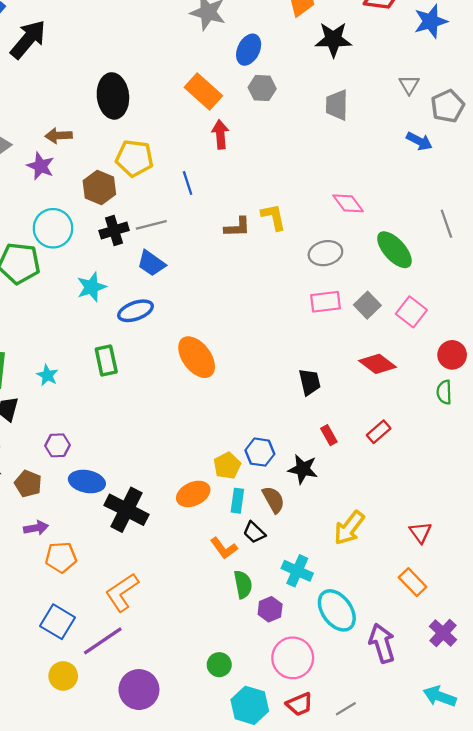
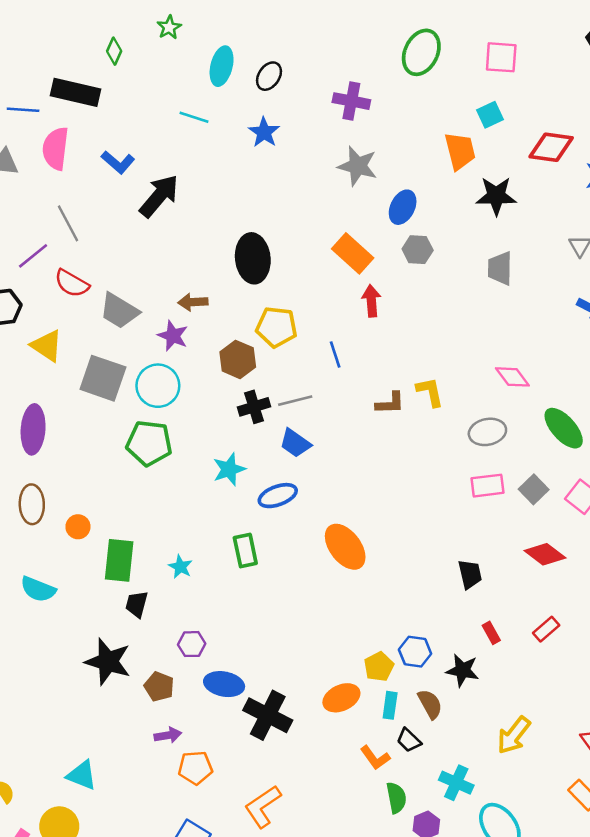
cyan circle: (53, 228) -> (158, 386), moved

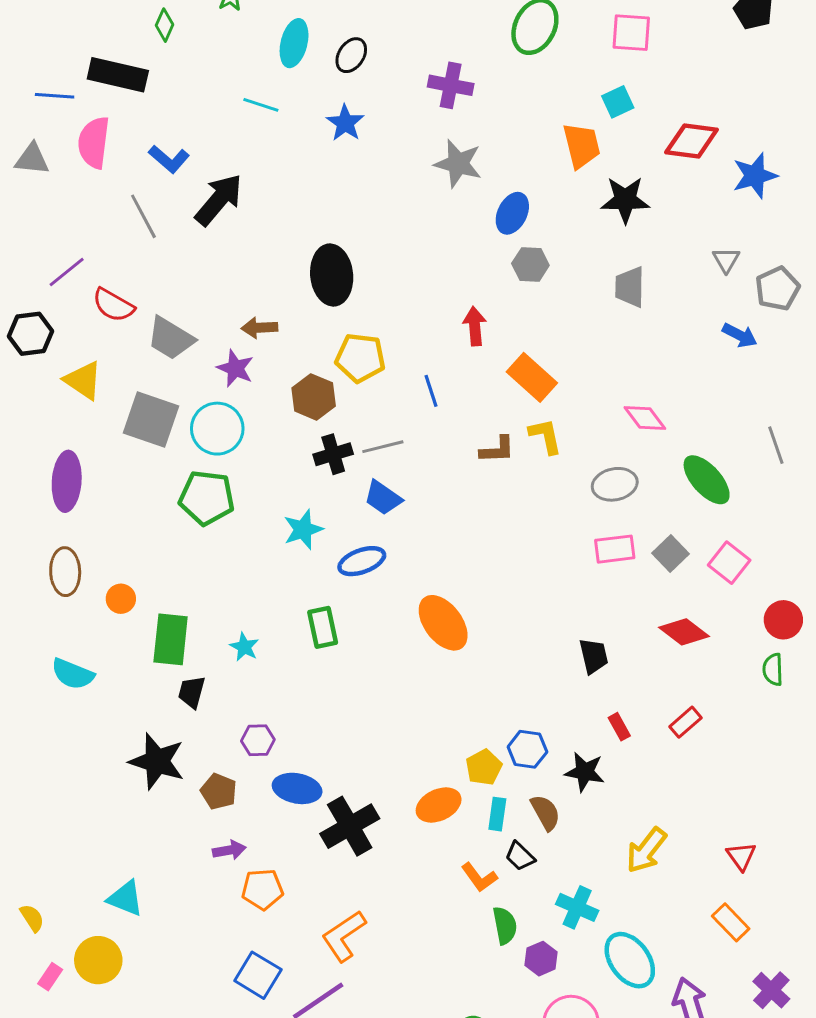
gray line: (68, 223) -> (143, 216), moved
orange rectangle: (353, 253) -> (532, 377), moved
black cross: (268, 715) -> (350, 826), turned 33

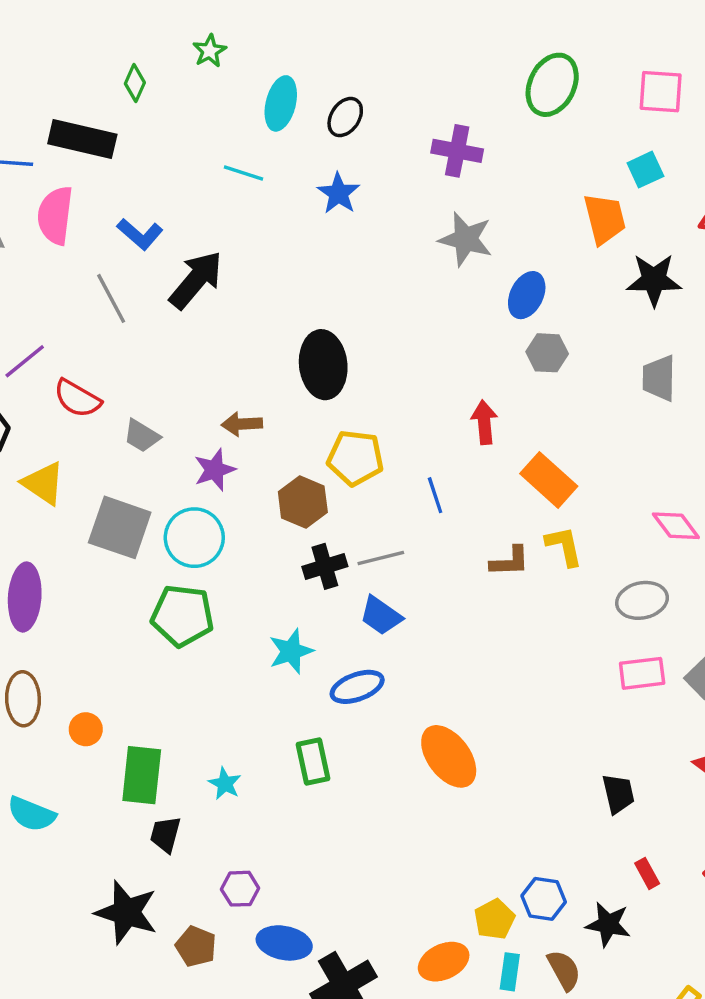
gray trapezoid: (171, 338) -> (142, 436), size x0.7
purple star: (235, 368) -> (215, 470), turned 30

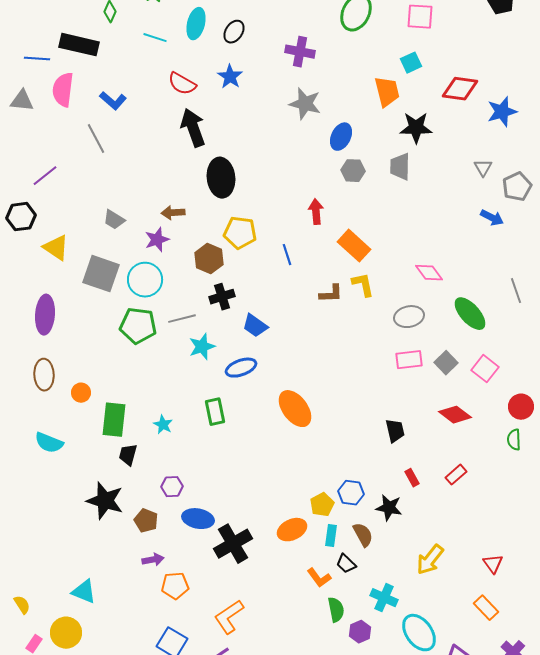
cyan line: (243, 173) -> (155, 38), moved
black arrow: (196, 280) -> (193, 128), moved, turned -60
gray trapezoid: (659, 378) -> (400, 167), moved
red semicircle: (77, 399) -> (182, 84), moved
gray line: (381, 558) -> (182, 319), moved

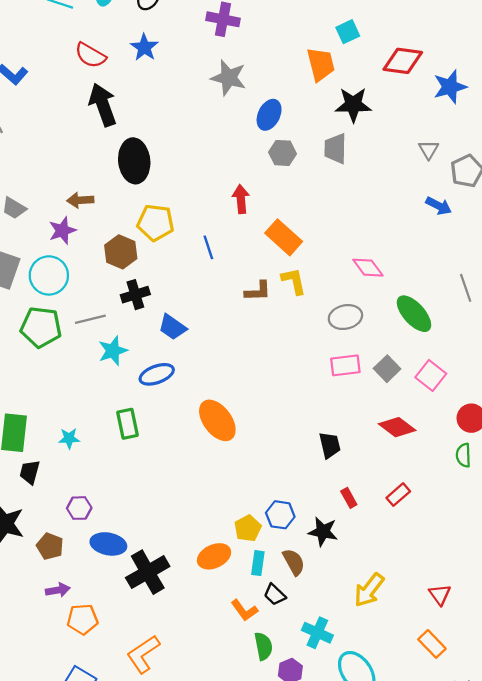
cyan star: (163, 425) -> (69, 438), turned -30

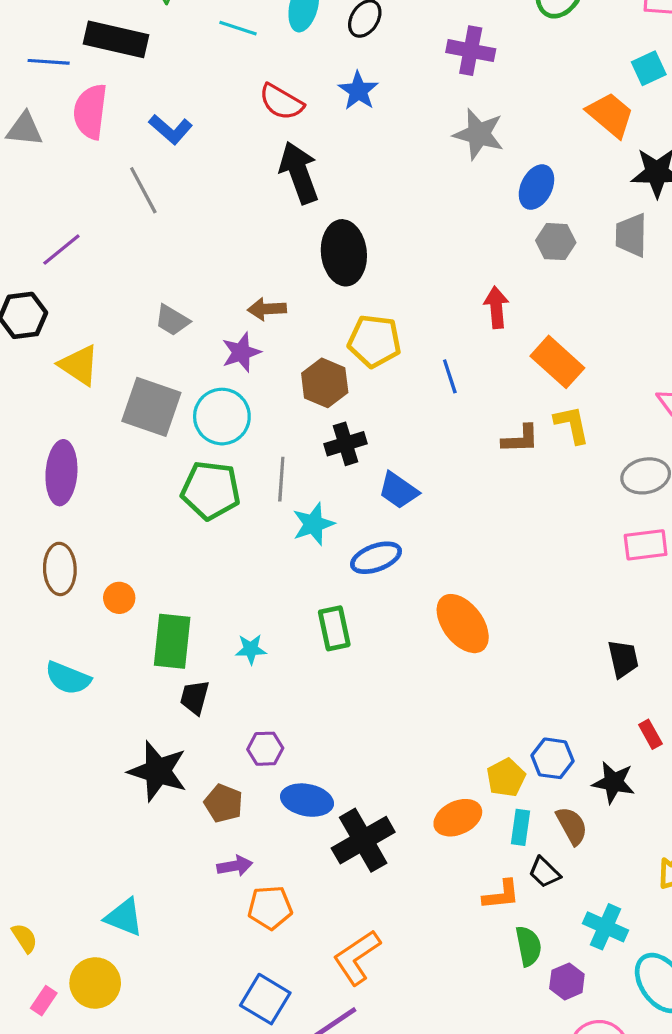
orange trapezoid: (321, 64) -> (610, 115), turned -36
gray line: (90, 319) -> (281, 479), turned -72
orange L-shape: (244, 610) -> (501, 895), turned -60

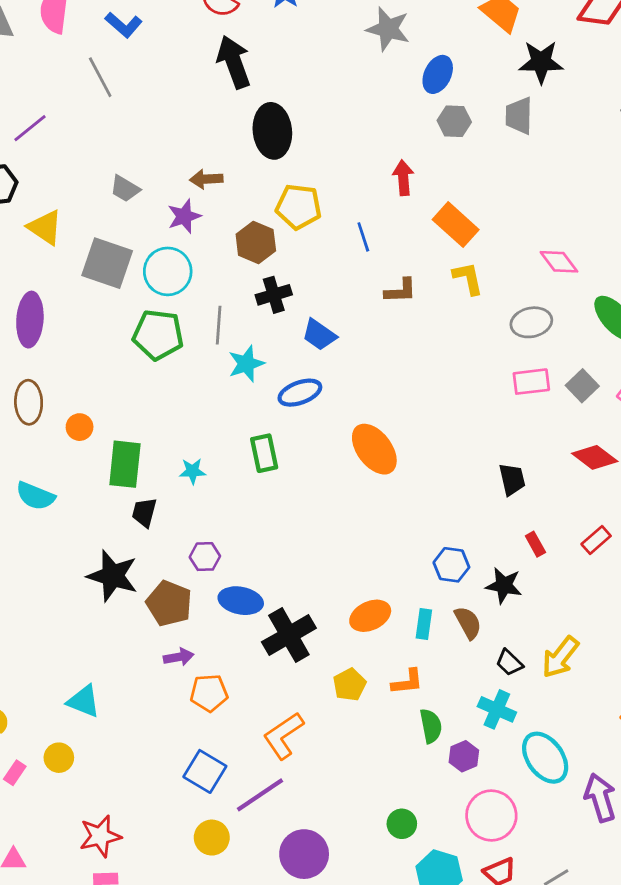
brown L-shape: (520, 439) -> (400, 291), moved
yellow pentagon: (506, 778) -> (350, 685), moved
brown pentagon: (224, 803) -> (169, 603), size x1.4
black trapezoid: (544, 872) -> (509, 663), moved
yellow circle: (95, 983) -> (59, 758), size x0.7

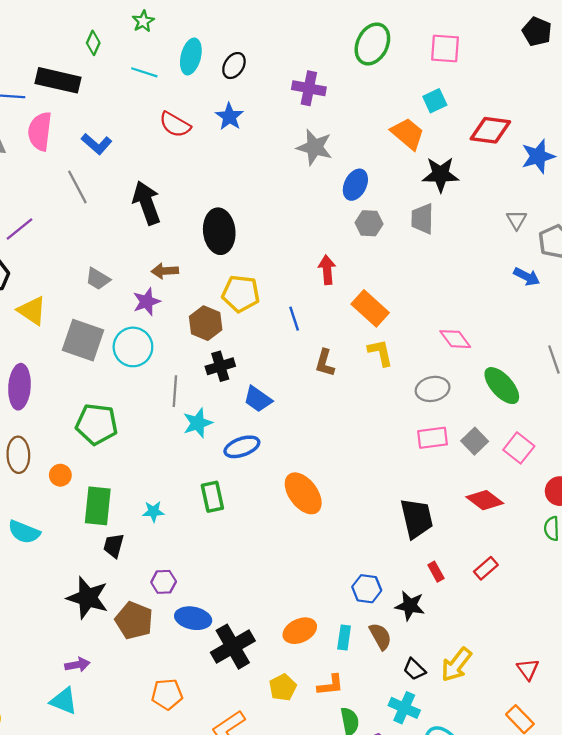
black arrow: (234, 62) -> (147, 203), moved
brown L-shape: (400, 291) -> (325, 363), turned 108
green pentagon: (158, 335) -> (97, 424), moved
black trapezoid: (512, 479) -> (417, 518), size x1.5
purple arrow: (179, 657) -> (77, 665), moved

